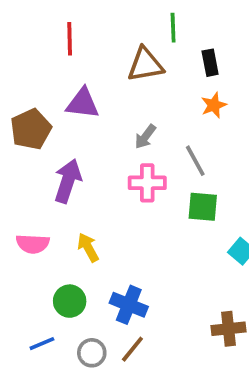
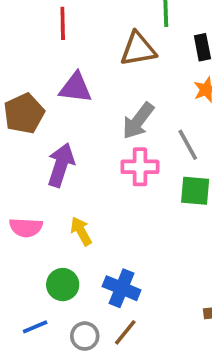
gray arrow: (145, 137) -> (138, 121), size x1.5

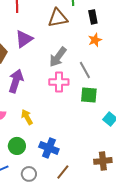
purple triangle: (76, 88) -> (24, 39), turned -42
brown line: (125, 332) -> (63, 172), moved

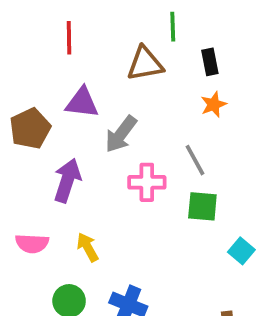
purple triangle: (24, 39) -> (82, 103), turned 42
gray arrow: (58, 57) -> (121, 134), moved

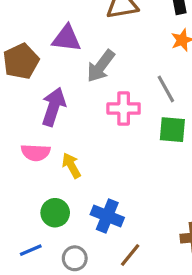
pink semicircle: (32, 243) -> (36, 152), moved

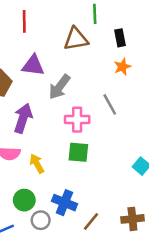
green square: (172, 130) -> (78, 152), moved
brown line: (130, 255) -> (91, 221), moved
gray circle: (75, 258) -> (41, 220), moved

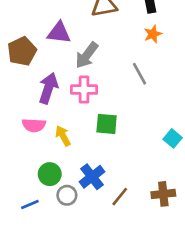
pink cross: (77, 120) -> (84, 90), moved
blue cross: (65, 203) -> (92, 177), turned 30

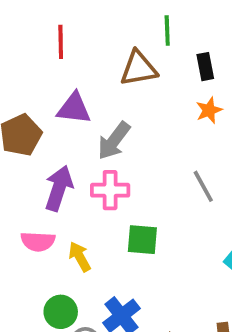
gray line: (140, 74) -> (203, 186), moved

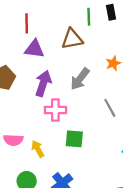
black rectangle: (205, 67) -> (111, 12), moved
purple triangle: (74, 108) -> (34, 49), moved
gray arrow: (114, 141) -> (80, 79), moved
purple arrow: (59, 188) -> (43, 83), moved

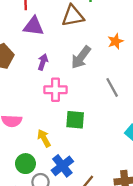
purple arrow: (43, 83) -> (43, 62), size x0.6
yellow arrow: (38, 149) -> (44, 138), moved

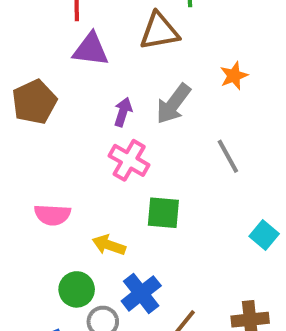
purple arrow: (43, 62) -> (123, 112), moved
pink cross: (55, 90) -> (129, 160), turned 30
yellow arrow: (44, 138) -> (109, 245), turned -42

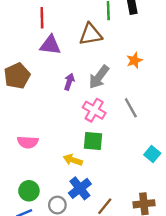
pink cross: (129, 160) -> (94, 110), moved
yellow arrow: (109, 245) -> (73, 160), moved
green circle: (77, 289) -> (29, 191), moved

